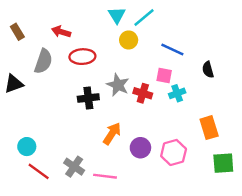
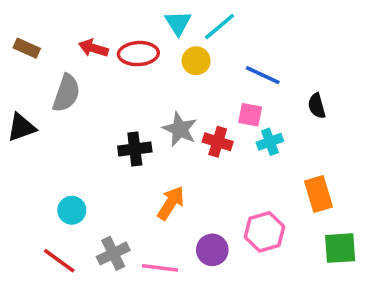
brown rectangle: (17, 32) -> (27, 48), turned -35
red ellipse: (82, 57) -> (138, 54), moved
cyan circle: (27, 147) -> (72, 210), moved
purple circle: (140, 148) -> (212, 250), moved
gray cross: (74, 167) -> (113, 253), turned 30

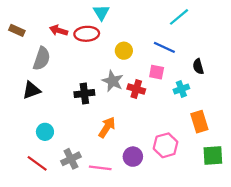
cyan triangle: (178, 23) -> (101, 12), moved
cyan line: (219, 27) -> (179, 17), moved
yellow circle: (196, 61) -> (124, 51), moved
black triangle: (21, 127) -> (31, 90), moved
cyan cross: (270, 142) -> (181, 89), moved

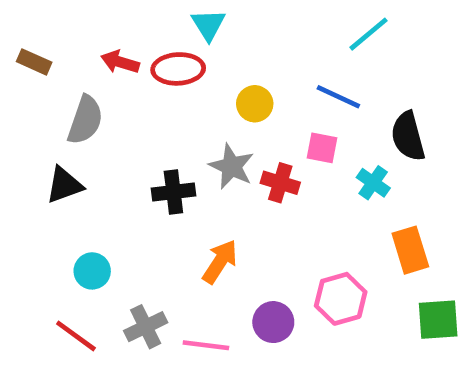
black semicircle: (198, 66) -> (408, 136), size x1.5
cyan cross: (181, 89) -> (373, 183), turned -35

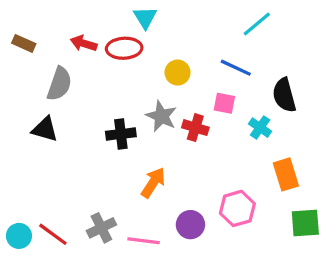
black triangle: (64, 185) -> (45, 129), turned 36
cyan circle: (92, 271) -> (19, 236), moved

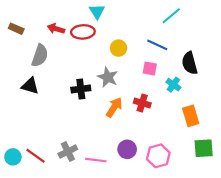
red cross: (195, 128) -> (142, 103), moved
orange arrow: (153, 183) -> (114, 107), moved
pink hexagon: (237, 208) -> (158, 156), moved

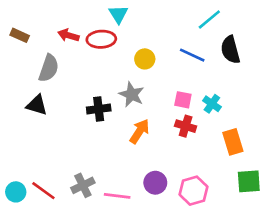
black semicircle: (190, 63) -> (230, 50), moved
pink square: (150, 69) -> (183, 100), moved
red cross: (142, 103) -> (186, 126), moved

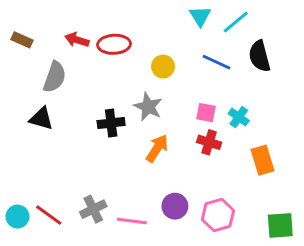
cyan triangle: (118, 14) -> (200, 16), moved
green square: (249, 181) -> (280, 225), moved

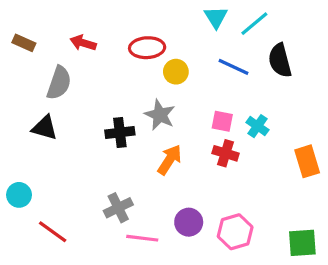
red ellipse: (114, 44) -> (147, 48), moved
orange rectangle: (262, 160) -> (307, 161), moved
gray cross: (93, 209) -> (118, 208), moved
cyan circle: (18, 217) -> (19, 195), moved

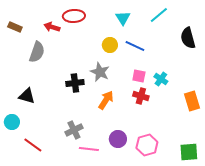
cyan triangle: (216, 17) -> (123, 18), moved
red ellipse: (147, 48) -> (74, 16), moved
black semicircle: (280, 60) -> (188, 38), moved
blue line: (233, 67) -> (135, 46), moved
black triangle: (45, 128) -> (27, 96), moved

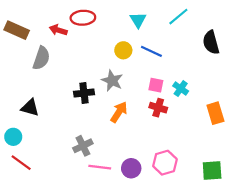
brown rectangle: (15, 27) -> (17, 30), size x1.5
purple circle: (118, 139) -> (131, 168), moved
red line: (33, 145) -> (21, 163), moved

